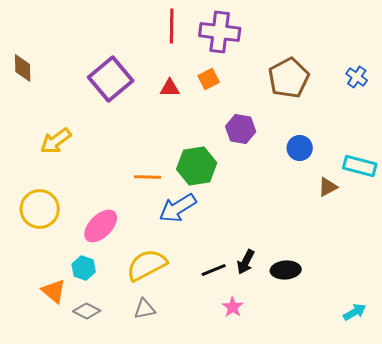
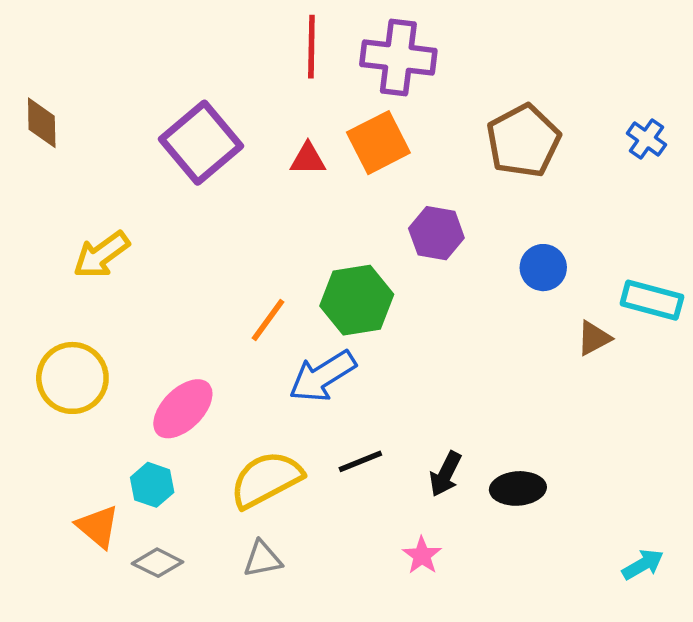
orange square: (209, 79) -> (378, 143), size x1.6
orange line: (148, 177) -> (268, 320), turned -56
black line: (214, 270) -> (360, 461), moved

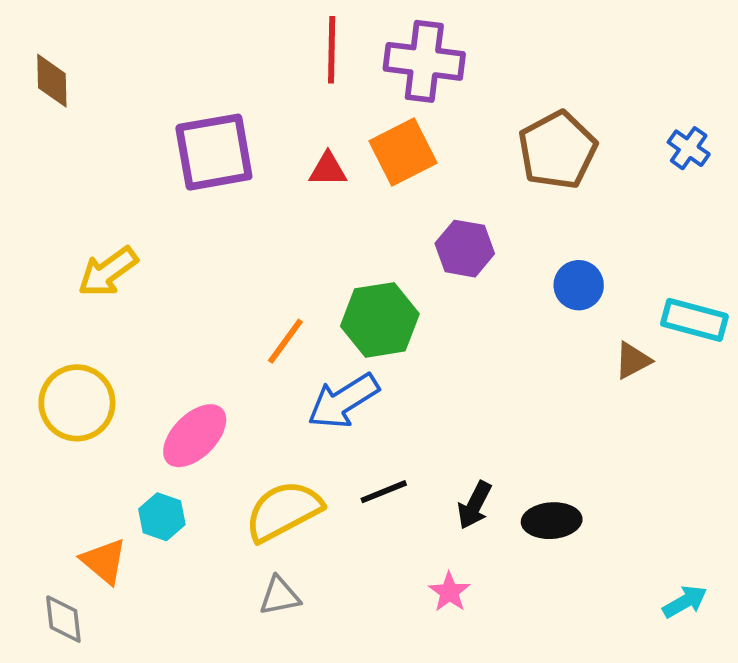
brown diamond: (42, 123) -> (52, 81), moved
purple square: (201, 143) -> (214, 152), turned 30
gray diamond: (158, 563) -> (63, 619), moved, turned 57

